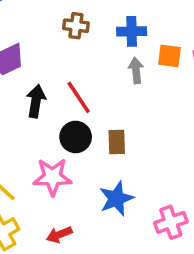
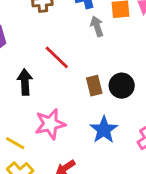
black arrow: (36, 101) -> (25, 82), moved
black circle: (76, 137) -> (122, 86), moved

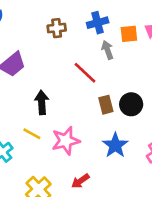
red line: (57, 57) -> (85, 73), moved
yellow line: (15, 143) -> (32, 134), moved

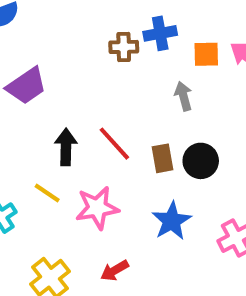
brown cross: (57, 28) -> (124, 47), moved
gray arrow: (107, 50) -> (183, 96), moved
red line: (85, 73) -> (114, 144), moved

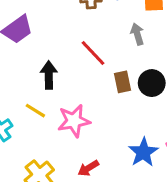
red line: (114, 144) -> (93, 53), moved
blue star: (172, 221) -> (143, 152), moved

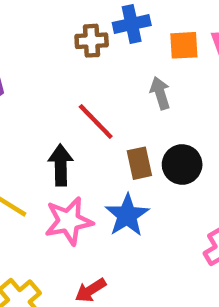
black arrow: (49, 75) -> (61, 165), moved
blue star: (143, 152) -> (127, 215), moved

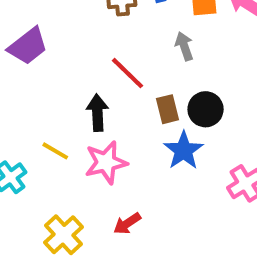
blue star: (127, 215) -> (184, 150), moved

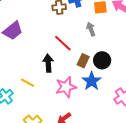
brown rectangle: (167, 109) -> (83, 61), turned 40
pink star: (106, 162) -> (66, 87), moved

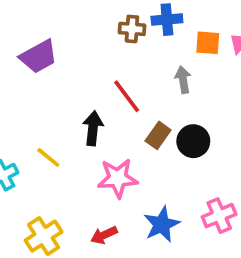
blue star: (92, 81) -> (162, 224), moved

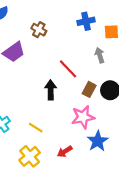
brown cross: (132, 29) -> (39, 30), moved, turned 32
yellow line: (48, 157) -> (36, 128), moved
pink star: (118, 178) -> (83, 117), moved

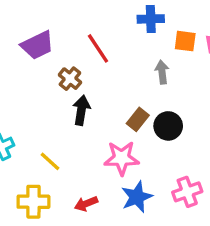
brown cross: (39, 30) -> (70, 79), moved
red line: (68, 69) -> (98, 48), moved
yellow cross: (30, 156) -> (33, 202), turned 30

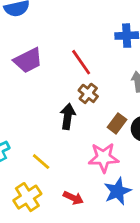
brown cross: (70, 79) -> (88, 93), moved
yellow cross: (33, 202) -> (27, 197), turned -32
red arrow: (86, 204) -> (73, 198), turned -132

